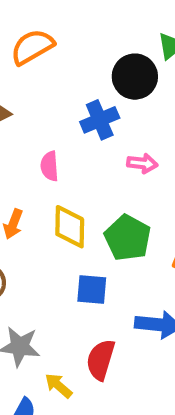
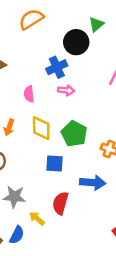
orange semicircle: (32, 47) -> (31, 19), moved
pink arrow: (142, 163) -> (66, 90), moved

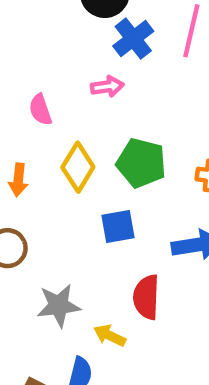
blue cross: (57, 67) -> (133, 39), moved
yellow diamond: (41, 128) -> (78, 167), turned 45

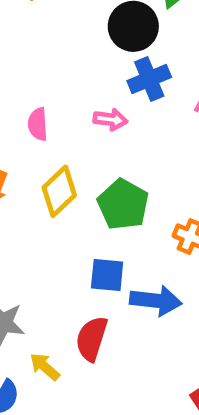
blue square: (118, 227) -> (107, 275), moved

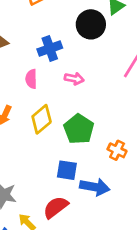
blue cross: (149, 79) -> (50, 49), moved
red semicircle: (92, 339) -> (56, 207), turned 32

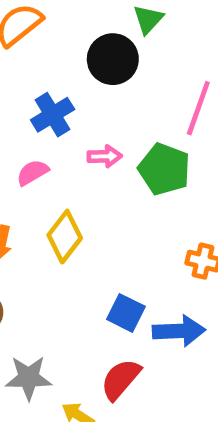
pink semicircle: (31, 79) -> (33, 172), turned 72
green pentagon: (79, 129) -> (164, 169), moved
blue square: (67, 170) -> (126, 313), turned 30

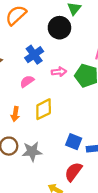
yellow diamond: (65, 237) -> (44, 109), turned 30
gray star: (29, 378) -> (32, 152), moved

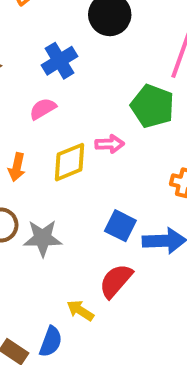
pink arrow: (59, 72) -> (110, 144), moved

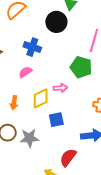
blue cross: (60, 61) -> (32, 47), turned -36
blue square: (120, 226) -> (56, 120), moved, turned -35

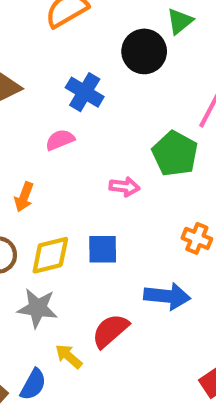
yellow diamond: (41, 98) -> (50, 255), moved
gray star: (29, 138) -> (38, 308), moved

